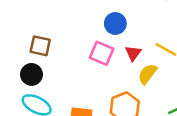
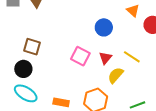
blue circle: (115, 23) -> (104, 27), moved

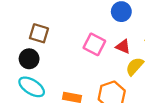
red triangle: (105, 58) -> (123, 47), turned -48

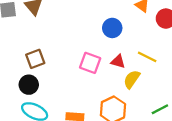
brown square: (39, 33) -> (35, 59), turned -30

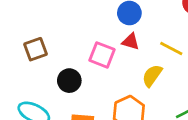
red triangle: (118, 61) -> (131, 42), moved
black circle: (29, 85) -> (69, 81), moved

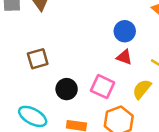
pink square: (102, 55) -> (103, 87), moved

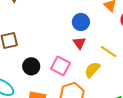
red triangle: (124, 57) -> (79, 43), turned 32

